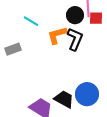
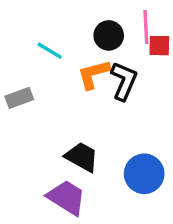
black circle: (75, 15) -> (109, 35), moved
black trapezoid: (64, 99) -> (82, 157), moved

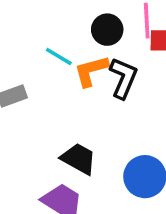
cyan line: (50, 51) -> (59, 57), moved

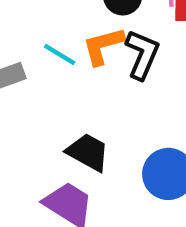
cyan line: (59, 57) -> (60, 54), moved

